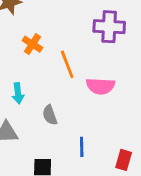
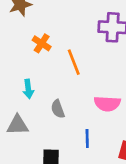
pink semicircle: (100, 86) -> (107, 104), moved

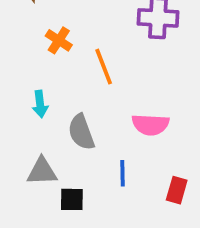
gray semicircle: (58, 109) -> (81, 132), size x1.4
gray triangle: (18, 125) -> (42, 171), moved

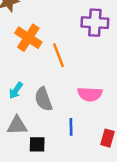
orange cross: (59, 40) -> (28, 38), size x1.5
cyan arrow: (40, 104) -> (16, 90), moved, turned 42

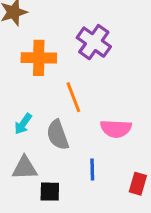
purple cross: (95, 23) -> (94, 42), moved, turned 32
orange cross: (28, 38) -> (39, 58), turned -32
orange line: (58, 55) -> (73, 97), moved

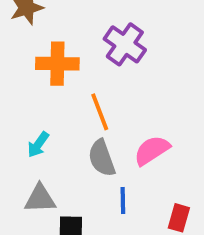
pink semicircle: (116, 129) -> (152, 150), turned 144
gray semicircle: (58, 135) -> (102, 158), moved

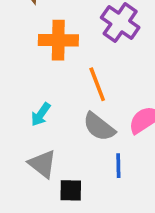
gray semicircle: (102, 158) -> (99, 127), turned -32
gray triangle: (40, 199) -> (42, 164), turned 40

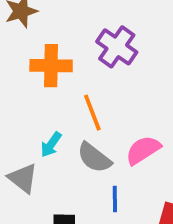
cyan arrow: (41, 114) -> (51, 144), moved
gray triangle: (42, 164) -> (23, 178), moved

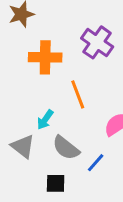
gray semicircle: (94, 158) -> (66, 148), moved
blue line: (115, 199) -> (96, 163), turned 42

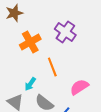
orange cross: (45, 57) -> (30, 42), turned -30

